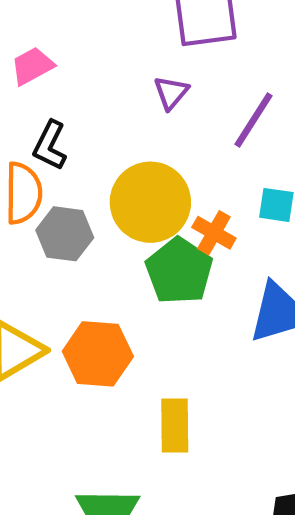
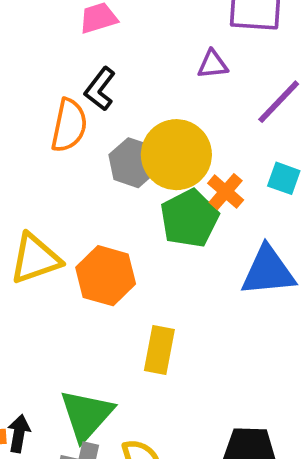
purple triangle: (171, 93) -> (213, 64), turned 32
gray hexagon: (65, 234) -> (133, 163), moved

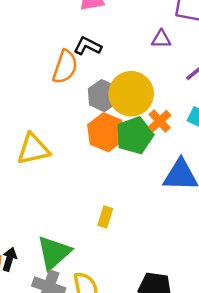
black L-shape: (100, 89) -> (88, 46), turned 72
orange hexagon: (106, 276) -> (106, 132), moved
yellow rectangle: (159, 350) -> (105, 217), size x0.7

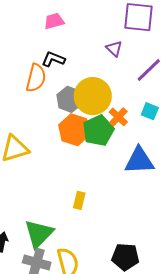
purple triangle: (161, 39) -> (114, 48), turned 48

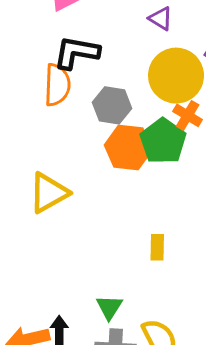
black L-shape: (53, 59) -> (76, 53), size x1.4
yellow circle: (93, 96) -> (176, 76), moved
green triangle: (39, 234) -> (109, 307), size x0.6

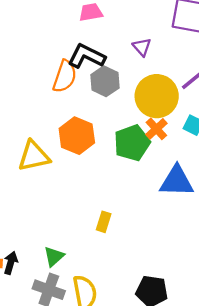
purple triangle: (161, 18) -> (142, 47), moved
gray hexagon: (112, 105) -> (105, 81), moved
orange hexagon: (128, 147) -> (77, 136), moved

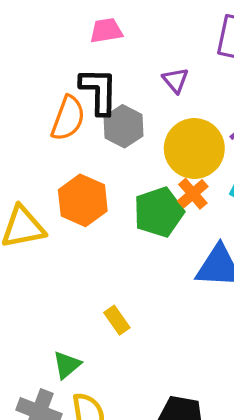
black L-shape: (86, 56) -> (99, 91), turned 63
yellow rectangle: (104, 222) -> (117, 320), turned -54
green triangle: (54, 256) -> (67, 365), moved

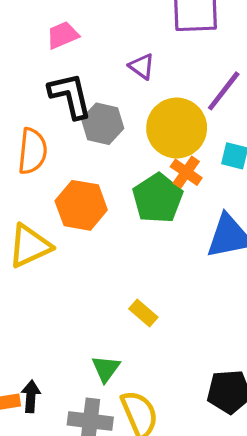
orange semicircle: (68, 118) -> (32, 151), moved

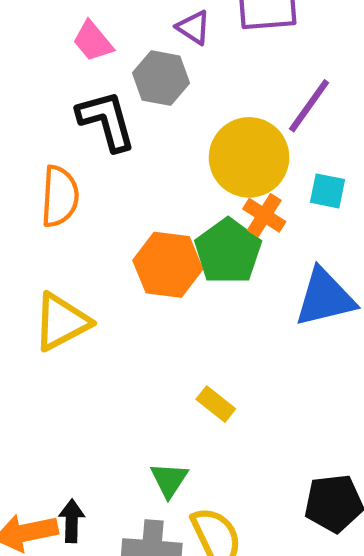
pink trapezoid: (63, 35) -> (93, 41), turned -104
purple triangle: (142, 66) -> (194, 27), moved
gray hexagon: (103, 124) -> (161, 78), moved
orange hexagon: (81, 205) -> (168, 265), moved

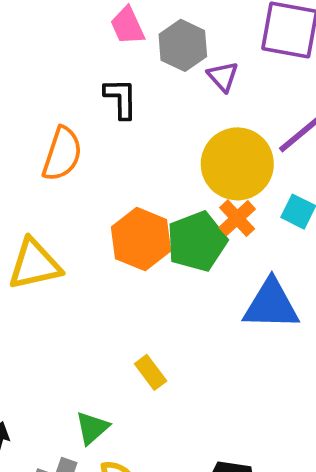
purple triangle: (194, 27) -> (223, 76), moved
gray hexagon: (161, 78) -> (183, 45), moved
black L-shape: (106, 121) -> (121, 98), size x0.7

